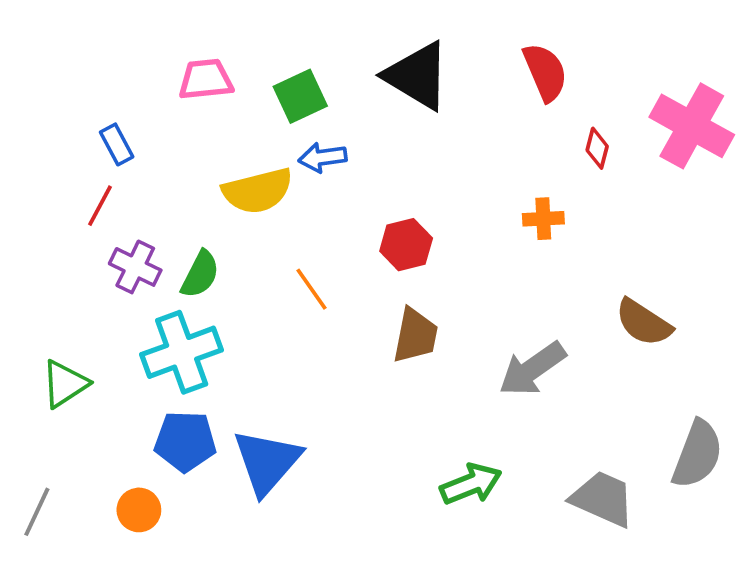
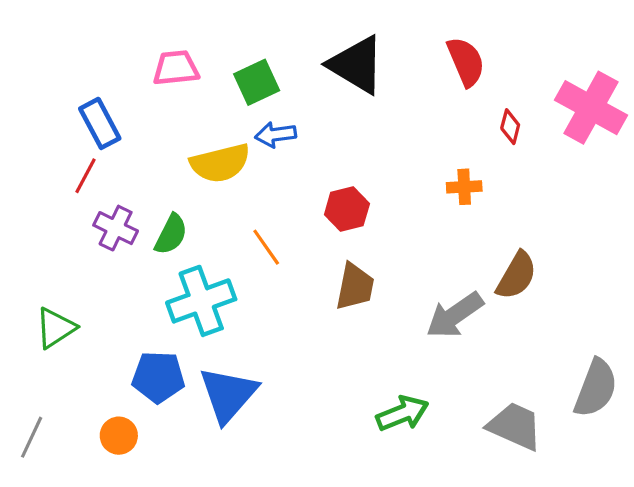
blue rectangle: (117, 144) -> (100, 123), size x1.4
brown semicircle: (644, 323) -> (516, 276), moved, turned -93
cyan cross: (182, 352) -> (201, 301), moved

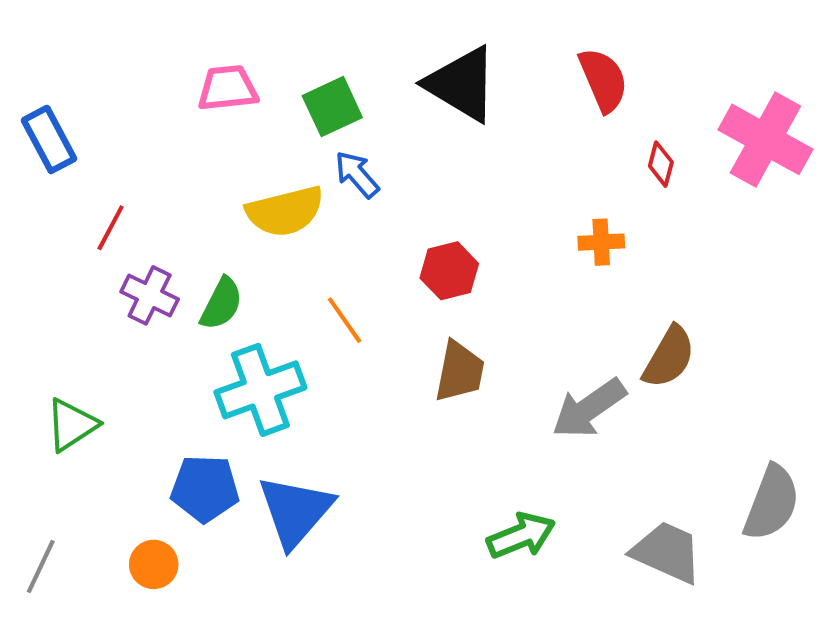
blue rectangle: (100, 123) -> (49, 139), moved
blue arrow: (276, 135) -> (357, 174), turned 57

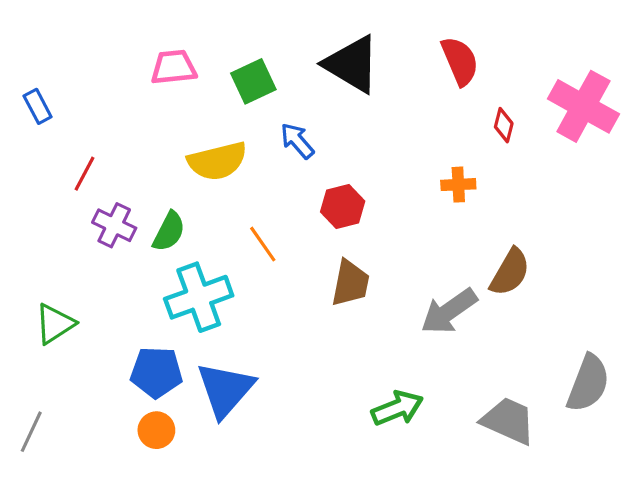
blue rectangle: (49, 139) -> (38, 106), size x0.7
blue arrow: (357, 174) -> (297, 141), moved
orange circle: (154, 564) -> (156, 430), moved

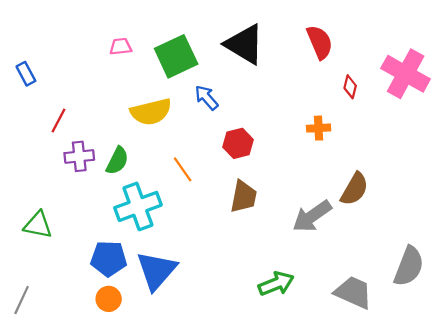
pink trapezoid: (174, 67) -> (121, 47), size x0.7
green square: (253, 81) -> (176, 56), size x1.4
purple cross: (114, 225) -> (79, 156), turned -32
green triangle: (55, 324) -> (38, 225), turned 44

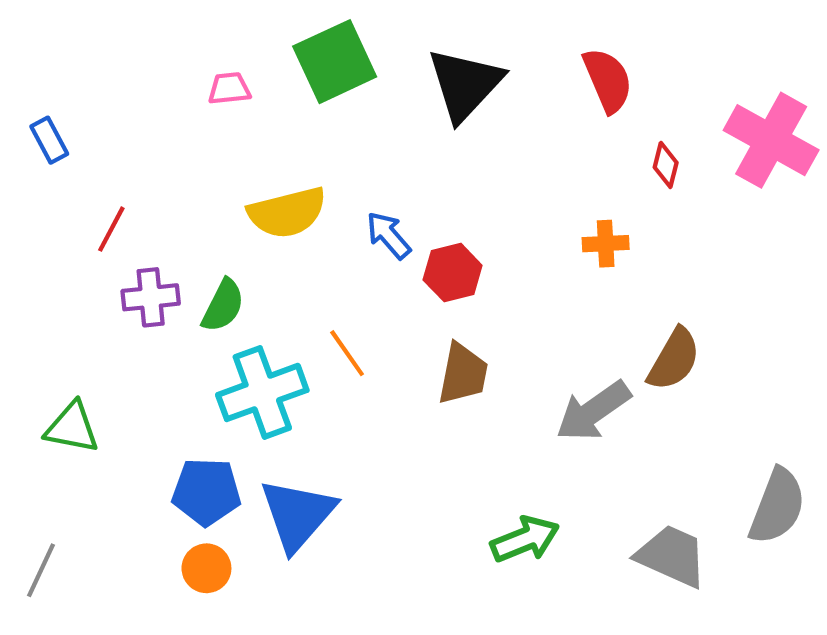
black triangle: (245, 44) -> (465, 84), turned 42
green square: (176, 56) -> (335, 62), moved
blue arrow: (207, 98) -> (388, 235), moved
orange line: (183, 169) -> (347, 353), moved

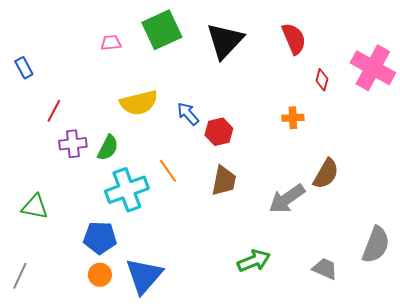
blue triangle: (297, 514) -> (144, 276), moved
gray trapezoid: (672, 556) -> (325, 269), size x0.7

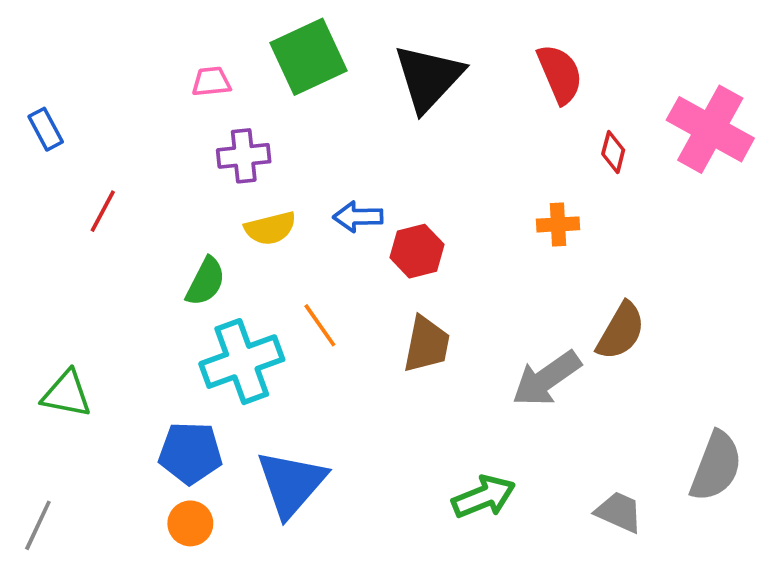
yellow semicircle: (139, 103) -> (270, 228), moved, size x0.7
blue arrow: (188, 114) -> (358, 217), turned -50
purple cross: (73, 144) -> (244, 156), moved
blue triangle: (144, 276) -> (291, 483), moved

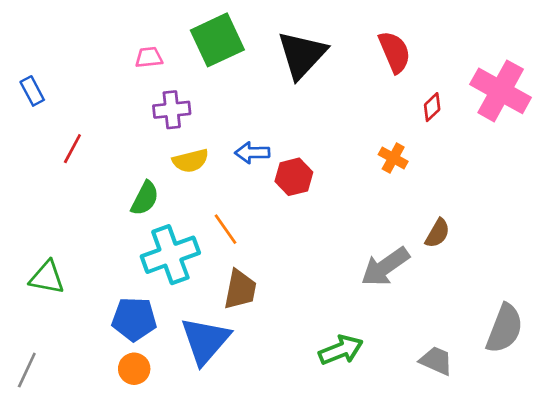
red diamond: (613, 152) -> (432, 107), turned 32
orange cross: (558, 224) -> (393, 158), turned 32
brown semicircle: (621, 331) -> (437, 233), size x0.7
brown trapezoid: (427, 344) -> (240, 290), moved

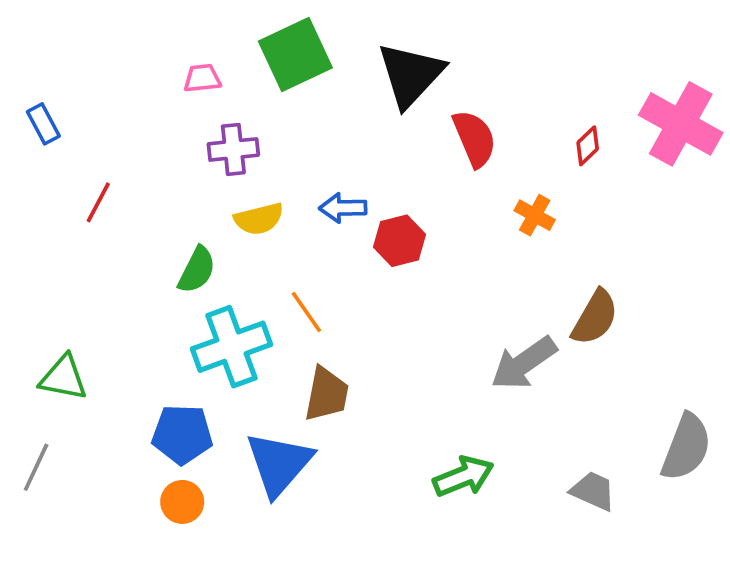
red semicircle: (395, 52) -> (474, 139), moved
brown semicircle: (437, 233) -> (595, 317), size x1.4
gray line: (27, 370) -> (36, 467), moved

